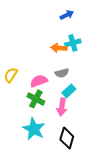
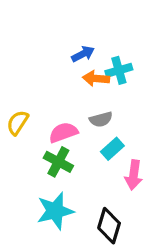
blue arrow: (67, 15) -> (83, 54), moved
pink arrow: (62, 107) -> (134, 175), moved
cyan star: (34, 129) -> (55, 211), turned 30

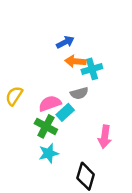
cyan cross: (119, 70) -> (92, 69), moved
cyan rectangle: (112, 149) -> (65, 112), moved
cyan star: (55, 211) -> (49, 153), moved, size x0.7

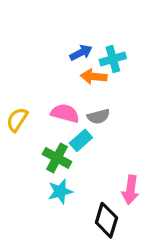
cyan cross: (92, 69) -> (113, 59), moved
pink semicircle: (50, 103) -> (65, 113), moved, turned 35
pink arrow: (105, 137) -> (130, 190), moved

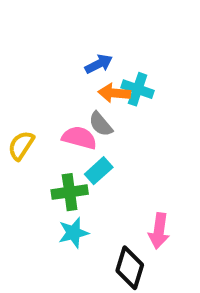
cyan cross: (113, 59) -> (138, 89), moved, turned 35
gray semicircle: (98, 116) -> (101, 124), moved, turned 65
green cross: (57, 158) -> (70, 192), turned -36

